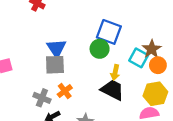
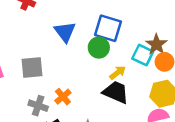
blue triangle: (56, 48) -> (65, 32), moved
gray square: (55, 65) -> (32, 67), moved
yellow arrow: (115, 72) -> (118, 73), turned -136

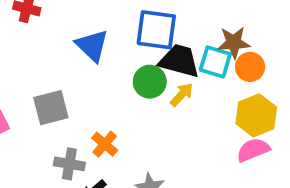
brown star: (156, 44) -> (234, 43), turned -30
green circle: (99, 48) -> (150, 82), moved
black trapezoid: (116, 92) -> (179, 61), moved

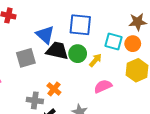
brown star: (234, 43) -> (138, 22), moved
black trapezoid: (179, 61) -> (57, 51), moved
gray square: (51, 108) -> (26, 58), moved
pink semicircle: (253, 150) -> (103, 86), moved

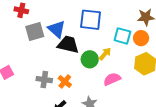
green circle: (78, 54) -> (90, 59), moved
gray square: (26, 58) -> (35, 31), moved
gray cross: (35, 100) -> (44, 80), moved

